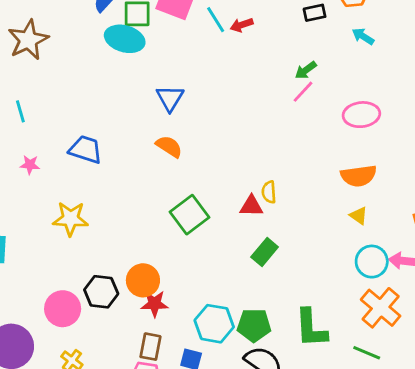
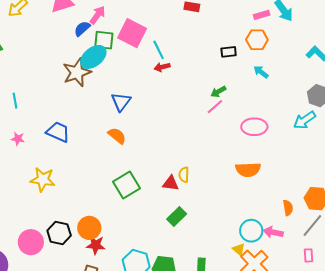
red arrow: (242, 25) -> (162, 67), moved
cyan ellipse: (125, 39) -> (93, 57), turned -60
brown star: (28, 40) -> (77, 72), moved
yellow triangle: (359, 216) -> (239, 249), moved

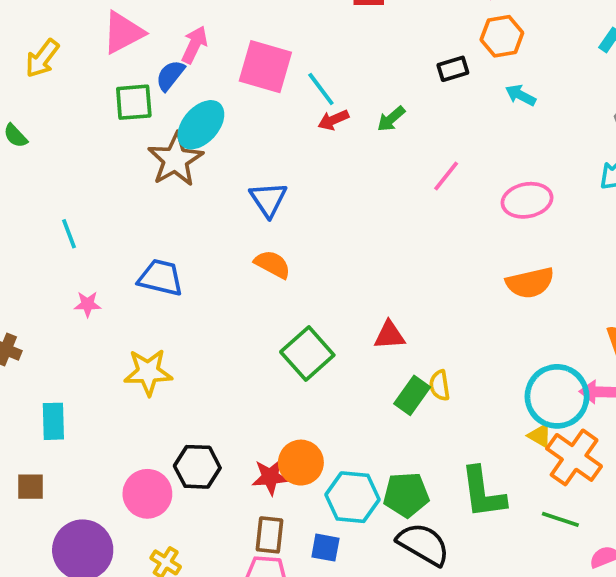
green square: (104, 40) -> (134, 102), moved
green arrow: (218, 92) -> (391, 119), moved
yellow semicircle: (184, 175) -> (440, 385), moved
orange circle: (89, 228) -> (301, 463), moved
cyan circle: (251, 231) -> (557, 396), size x1.4

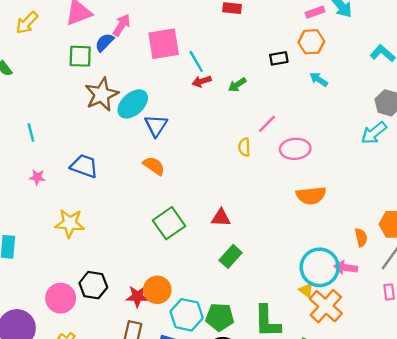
pink square: (265, 67) -> (164, 44), turned -32
cyan ellipse: (201, 125) -> (133, 104), moved
pink ellipse: (527, 200) -> (295, 149), moved
yellow semicircle: (440, 385) -> (244, 147), moved

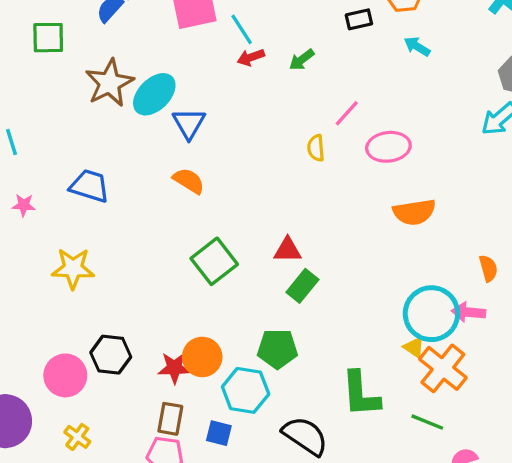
green square: (80, 56) -> (48, 38), moved
green rectangle: (231, 256) -> (302, 286), moved
green pentagon: (220, 317) -> (277, 349), moved

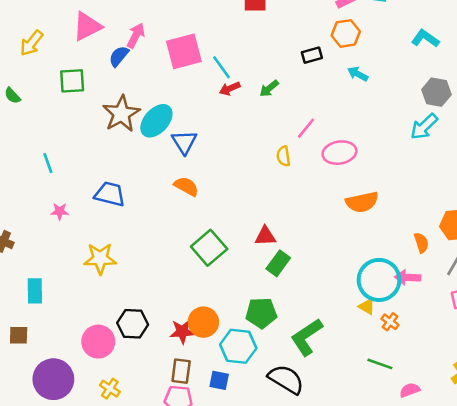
orange cross: (443, 368) -> (390, 322), size x0.5
green L-shape: (361, 394) -> (307, 337), moved, turned 63

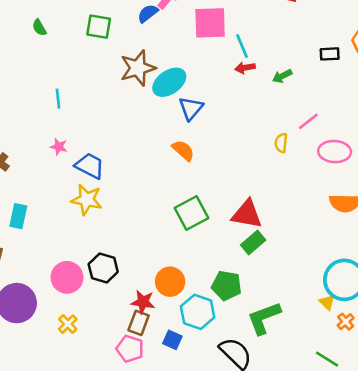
blue trapezoid: (110, 194) -> (90, 166), moved
red triangle: (265, 236) -> (247, 214), size x1.5
red star: (182, 332) -> (143, 302), moved

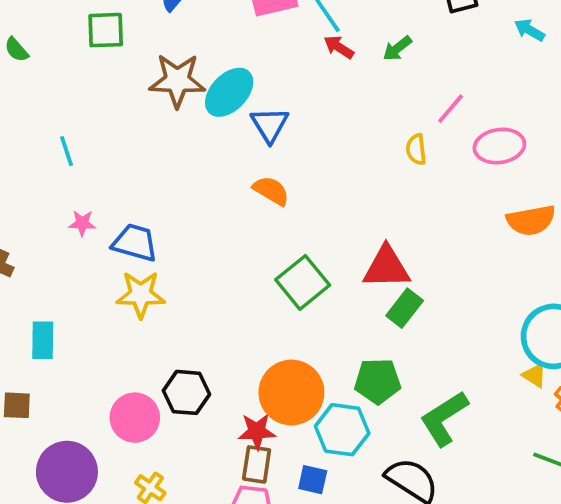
brown star: (138, 68) -> (177, 80), turned 30
red arrow: (245, 68) -> (339, 47), turned 54
orange circle: (170, 282) -> (291, 393), size x1.4

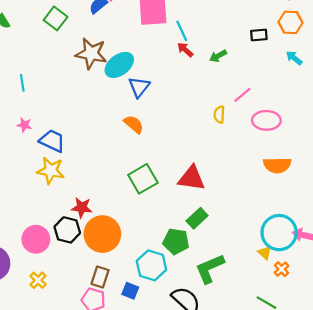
green square: (106, 30) -> (56, 18), turned 30
green rectangle: (405, 308) -> (197, 218), moved
orange circle: (291, 393) -> (102, 234), moved
red star: (257, 431) -> (82, 208), moved

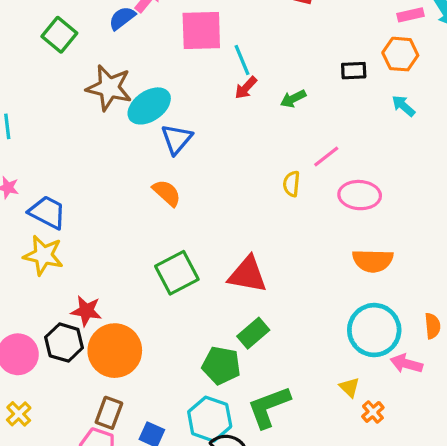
red arrow: (185, 50) -> (246, 88), turned -91
cyan circle: (279, 233) -> (374, 330), moved
cyan hexagon: (151, 265) -> (210, 419), moved

